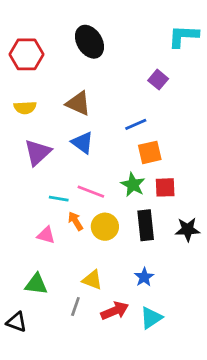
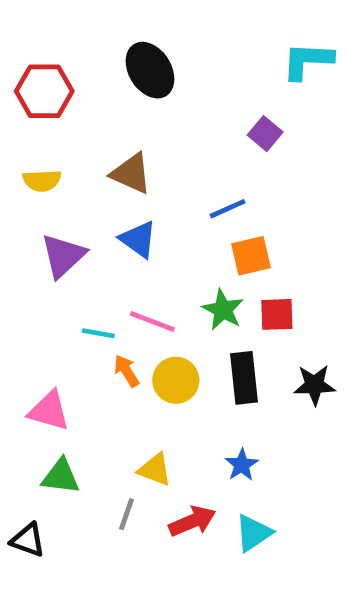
pink triangle: (46, 235) -> (49, 411), moved, size x1.4

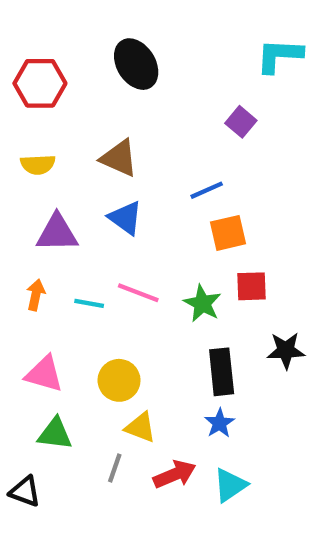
purple triangle: (63, 256) -> (57, 233), turned 42
green star: (223, 310) -> (202, 303), moved
orange arrow: (127, 371) -> (36, 295), moved, turned 44
black rectangle: (244, 378) -> (222, 372), moved
yellow circle: (176, 380) -> (119, 380), moved

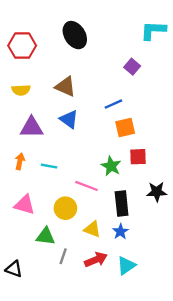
pink line: (138, 293) -> (86, 186), moved
yellow triangle: (140, 427) -> (92, 229), moved
green triangle: (55, 434) -> (46, 236), moved

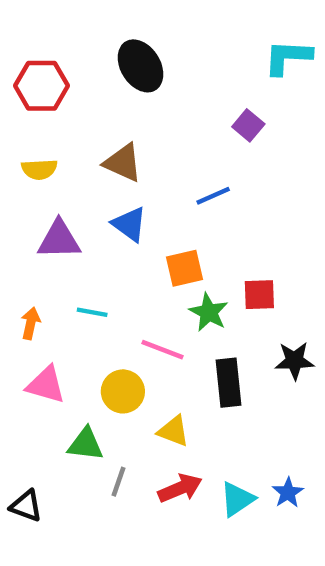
orange square: (125, 127) -> (184, 268), moved
orange arrow: (20, 161) -> (31, 323), moved
blue star: (120, 232) -> (288, 493), moved

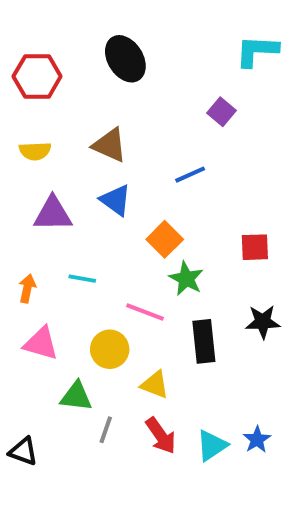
orange square: (184, 268) -> (165, 239), turned -32
red square: (259, 295) -> (255, 247), moved
red arrow: (180, 488) -> (161, 436), turned 78

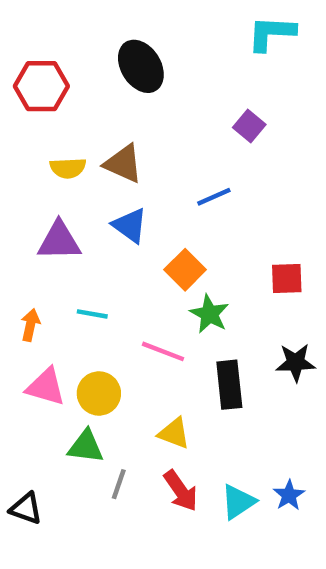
cyan L-shape: (257, 51) -> (271, 33), moved
yellow semicircle: (35, 151) -> (68, 168), moved
yellow circle: (110, 349) -> (99, 393), moved

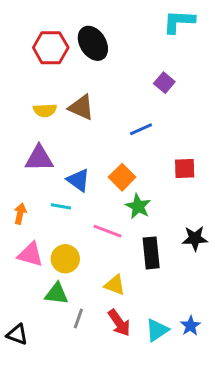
red hexagon: (41, 86) -> (51, 48), moved
blue triangle: (130, 225) -> (78, 180), moved
red square: (287, 279) -> (185, 169), moved

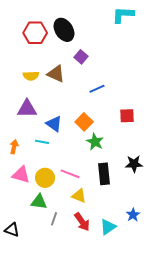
purple square: (164, 83) -> (81, 57), moved
pink line: (108, 231) -> (70, 174), moved
blue star: (190, 326) -> (133, 215), moved

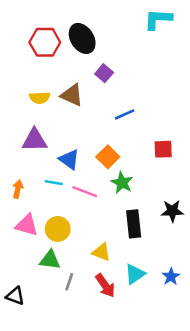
pink line: (70, 174) -> (85, 192), moved
cyan triangle: (108, 227) -> (135, 274), moved

